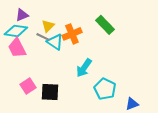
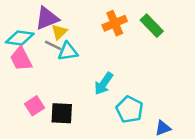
purple triangle: (22, 15) -> (47, 18), moved, size x1.5
green rectangle: (105, 25) -> (152, 26), moved
orange cross: (72, 34) -> (115, 23), moved
cyan triangle: (55, 42) -> (68, 52), turned -42

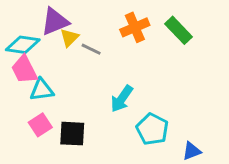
gray line: (53, 45) -> (91, 49), moved
cyan triangle: (68, 52) -> (42, 90), moved

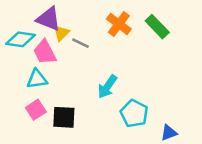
purple triangle: (55, 22) -> (49, 19), turned 44
orange cross: (135, 27) -> (119, 24), turned -30
pink trapezoid: (24, 70) -> (45, 52), moved

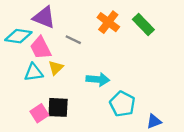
yellow triangle: (61, 33) -> (56, 68), moved
cyan arrow: (107, 87) -> (98, 79), turned -120
pink square: (36, 110) -> (39, 113), moved

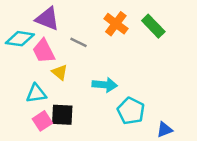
yellow triangle: (56, 68) -> (60, 72), turned -35
cyan triangle: (34, 72) -> (36, 94), moved

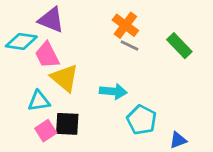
green rectangle: (153, 26) -> (179, 46), moved
gray line: (79, 42) -> (129, 46), moved
yellow triangle: (60, 72) -> (65, 78), size x1.6

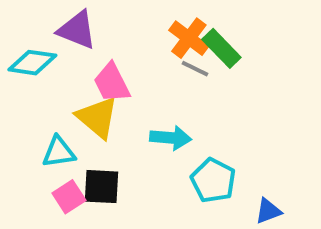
green rectangle: (179, 46) -> (221, 48), moved
pink trapezoid: (47, 55) -> (112, 83), moved

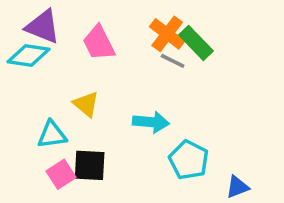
purple triangle: (77, 30) -> (43, 27), moved
pink trapezoid: (112, 83) -> (99, 43), moved
yellow triangle: (97, 117) -> (86, 104), size x0.7

